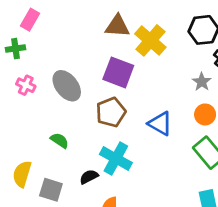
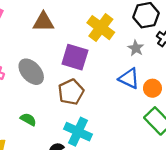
brown triangle: (117, 26) -> (43, 22), moved
gray star: (202, 82) -> (136, 48), moved
blue triangle: (160, 124) -> (129, 78), moved

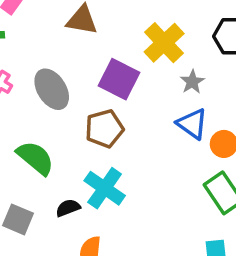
gray star: (136, 48) -> (192, 82), moved
green semicircle: (28, 119) -> (35, 158), size x1.6

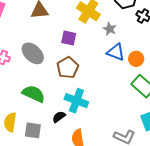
purple square: (119, 79) -> (69, 38), size x0.7

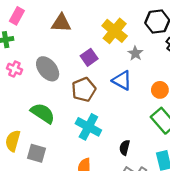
purple square: (69, 38) -> (89, 57), turned 35
blue triangle: (116, 52) -> (122, 80), moved
black semicircle: (59, 117) -> (125, 148), moved, turned -48

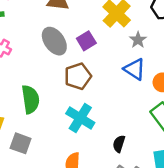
gray ellipse: (48, 69) -> (54, 41), moved
blue triangle: (122, 80) -> (135, 69), moved
green semicircle: (43, 113) -> (30, 99), turned 45

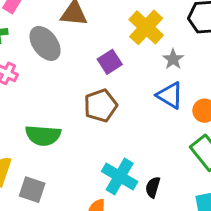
gray ellipse: (54, 41) -> (45, 43), moved
green semicircle: (30, 99) -> (43, 135), turned 104
cyan cross: (80, 118) -> (120, 176), moved

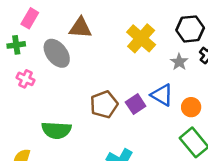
gray star: (173, 59) -> (179, 62), moved
purple square: (110, 62) -> (136, 104), moved

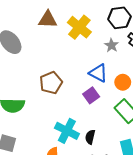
brown triangle: (80, 28) -> (48, 19), moved
purple square: (136, 104) -> (91, 95), moved

